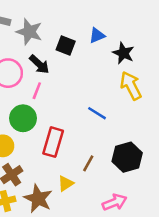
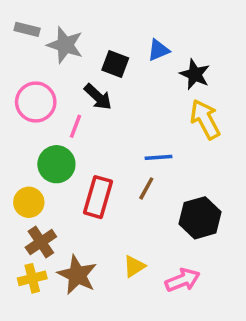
black arrow: (39, 64) -> (98, 97), moved
blue line: (97, 113) -> (158, 157), turned -36
brown line: (88, 163) -> (146, 188), moved
yellow triangle: (66, 183) -> (134, 266), moved

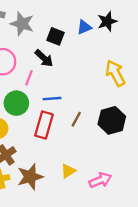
black star: (195, 74) -> (107, 21), moved, turned 30
blue line: (158, 157) -> (52, 99), moved
black hexagon: (200, 218) -> (112, 120), moved
brown star: (77, 275) -> (30, 177), turned 30

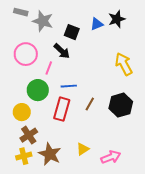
brown star: (30, 177) -> (50, 154), turned -30

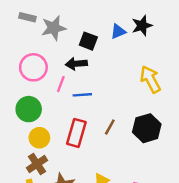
gray star: (43, 21) -> (54, 28), turned -30
black arrow: (62, 51) -> (76, 64), turned 132
blue line: (69, 86) -> (82, 95), moved
green circle: (38, 90) -> (29, 109), moved
yellow circle: (22, 112) -> (39, 138), moved

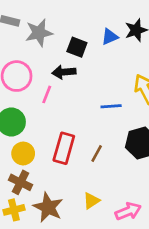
blue line: (82, 95) -> (111, 106), moved
brown line: (110, 127) -> (97, 153), moved
brown cross: (37, 164) -> (21, 182), turned -30

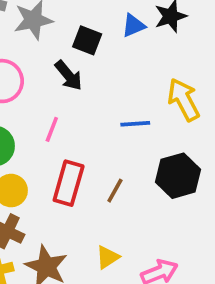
black arrow: (64, 72) -> (69, 76), turned -125
pink line: (47, 94) -> (52, 129), moved

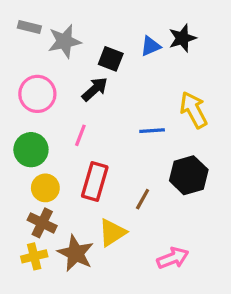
black arrow: (69, 76) -> (95, 89), turned -92
brown line: (115, 191) -> (143, 199), moved
yellow triangle: (108, 257) -> (112, 233), moved, size x1.4

